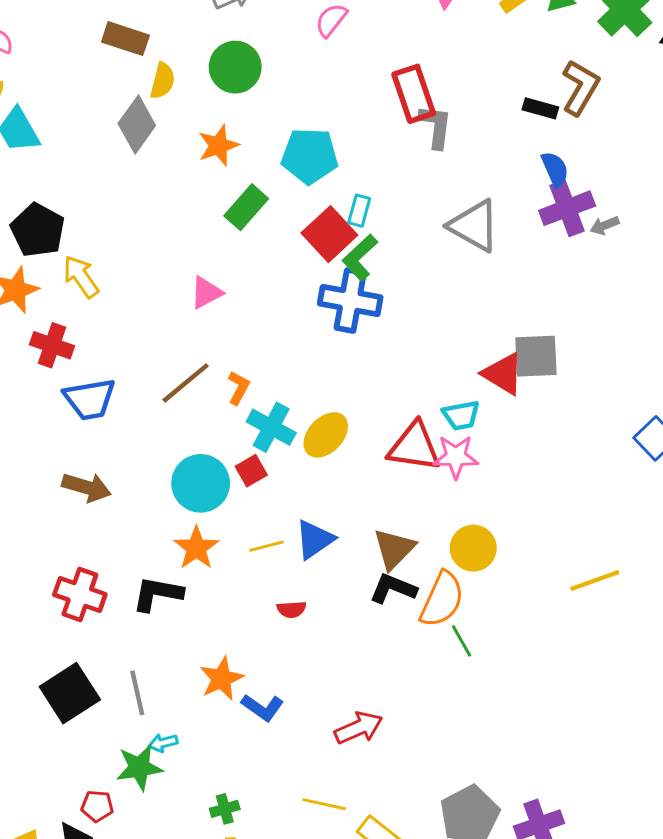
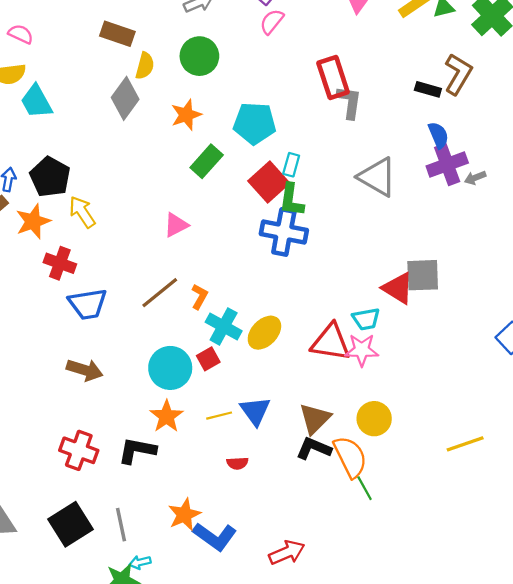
green L-shape: (360, 258) -> (291, 200), turned -40
blue triangle: (315, 539) -> (255, 411), turned -32
orange semicircle: (442, 599) -> (350, 457), turned -51
blue L-shape: (262, 707) -> (215, 537), size x1.4

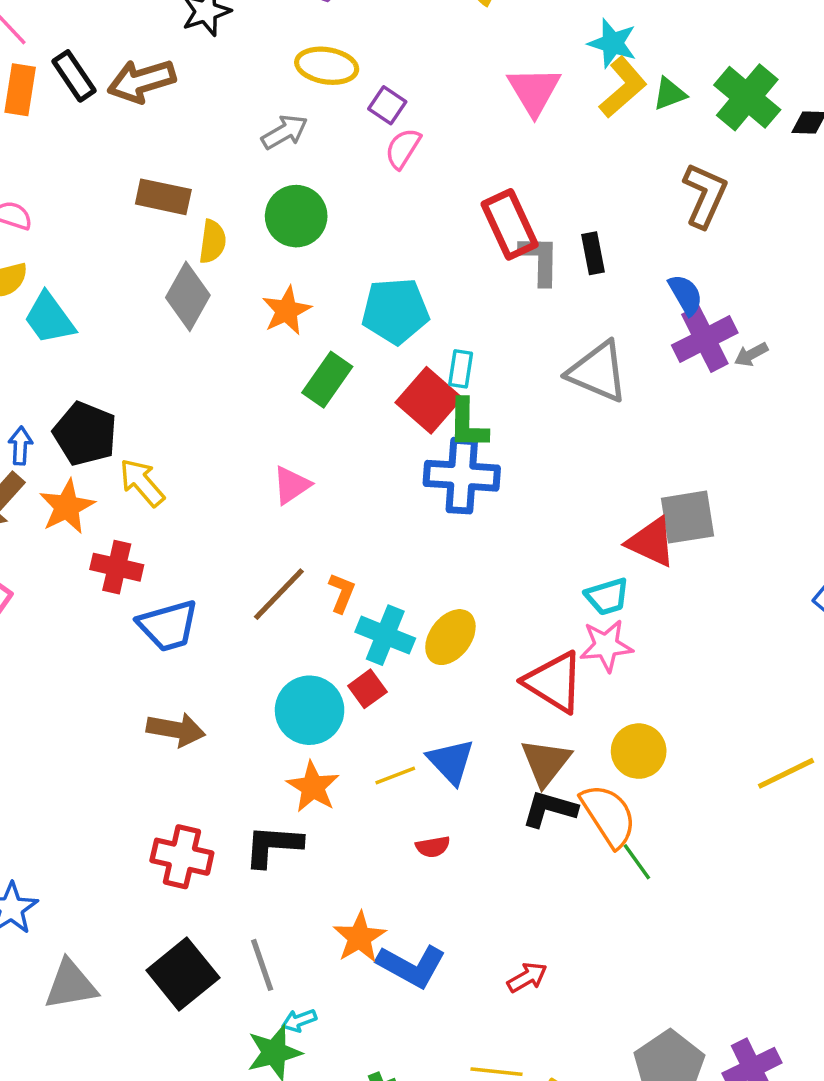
black rectangle: (428, 89) -> (593, 253), moved, turned 70
red triangle: (331, 342) -> (554, 682), moved, turned 30
red arrow: (287, 553) -> (527, 977), size x0.7

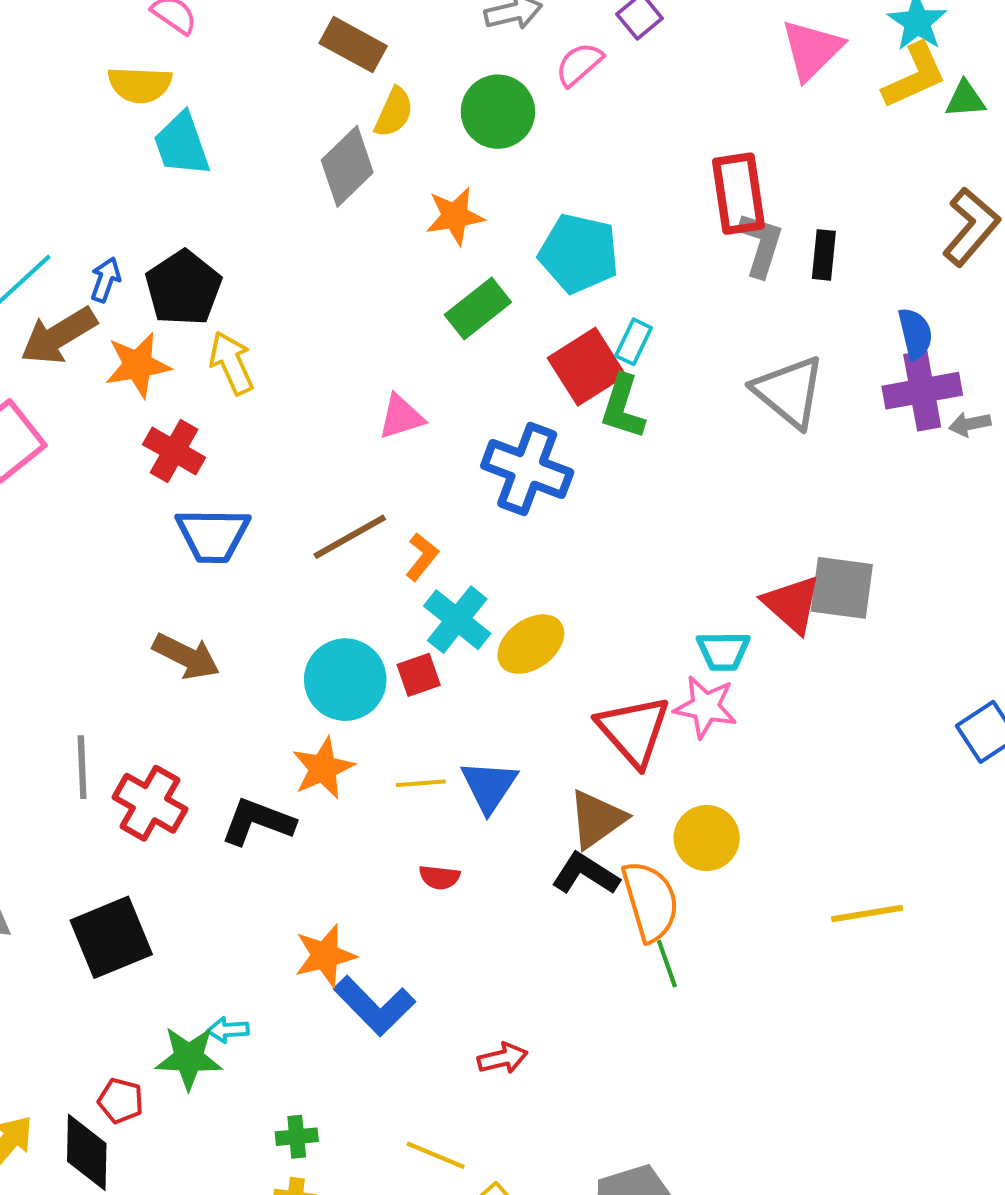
pink semicircle: (403, 148) -> (579, 64), moved
blue cross: (462, 476) -> (527, 469), moved
gray line: (262, 965) -> (82, 767), moved

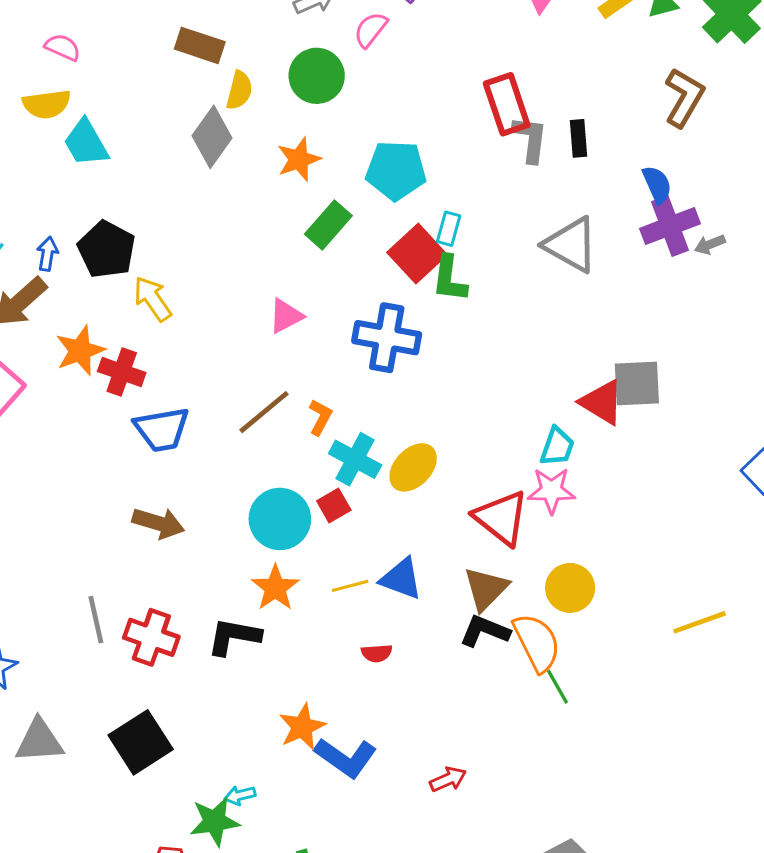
orange star: (138, 365) -> (80, 351), moved
cyan trapezoid: (723, 651) -> (557, 447), turned -60
blue triangle: (489, 786) -> (401, 579), turned -33

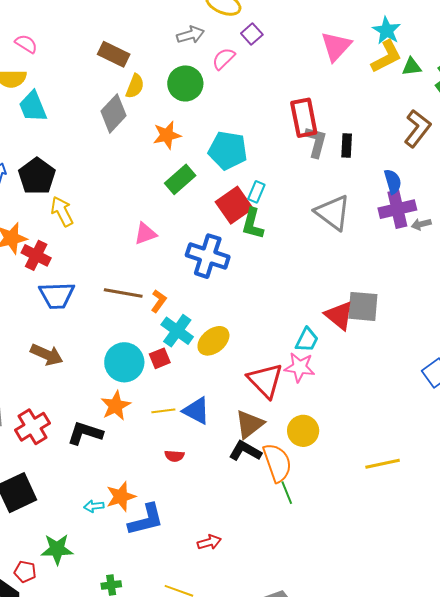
brown line: (264, 412) -> (123, 293), turned 42
red cross: (151, 637) -> (32, 427), turned 32
blue L-shape: (346, 758) -> (146, 520), turned -57
cyan arrow: (240, 795) -> (94, 506), moved

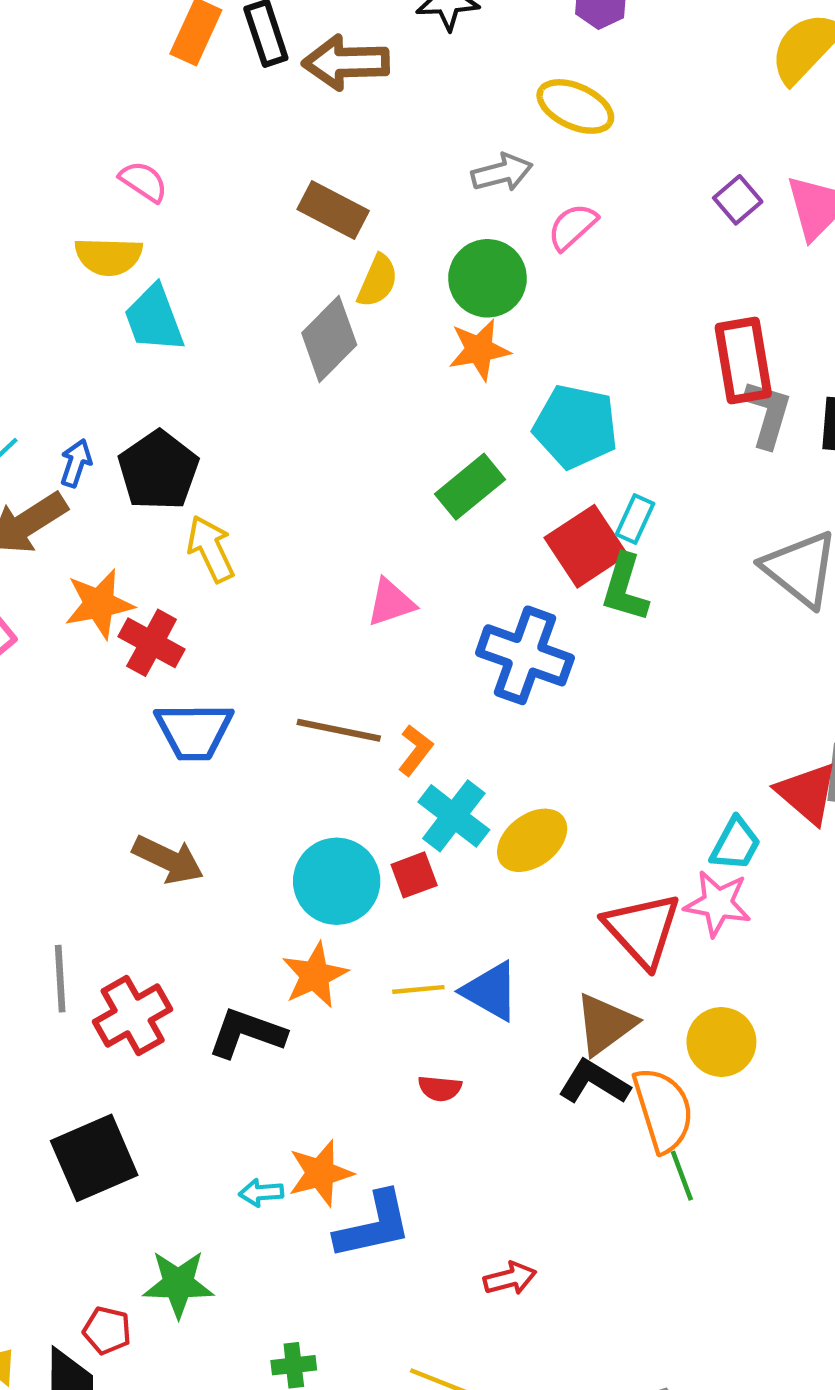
purple square: (252, 34) -> (738, 200), moved
orange star: (167, 135) -> (479, 350), moved

